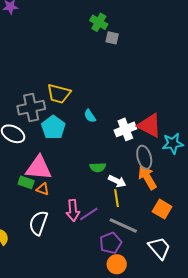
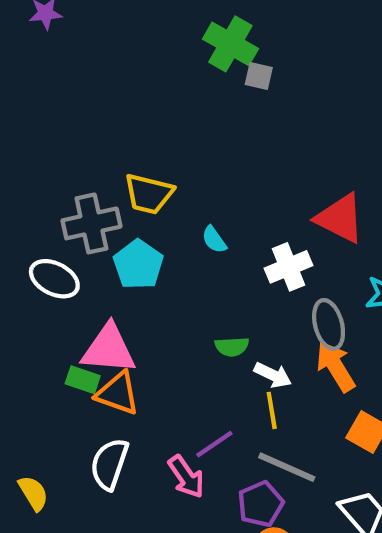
green cross: (99, 22) -> (230, 44), size x1.4
red triangle: (150, 126) -> (340, 218), moved
orange triangle: (43, 189) -> (118, 393), size x1.6
pink arrow: (73, 210) -> (186, 477), moved, turned -30

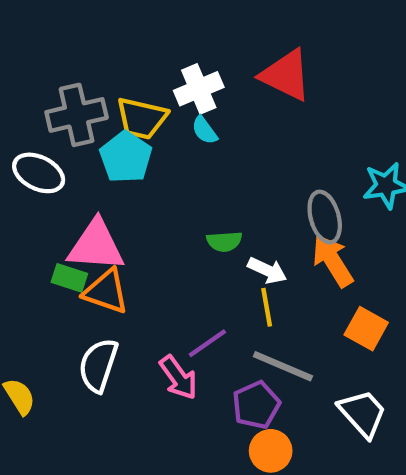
yellow trapezoid: (149, 194) -> (142, 118), moved
red triangle: (340, 218) -> (286, 75), moved
white cross: (288, 267) -> (199, 89), moved

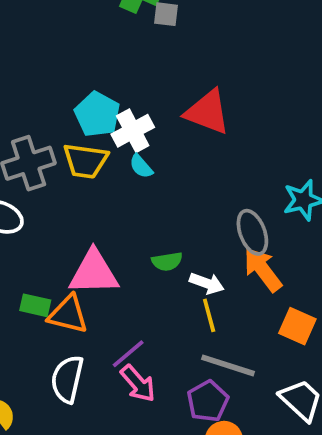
cyan pentagon: (126, 157) -> (97, 114), moved
pink triangle: (96, 246) -> (94, 273), moved
purple line: (207, 343) -> (128, 354), moved

